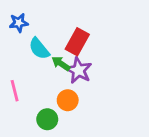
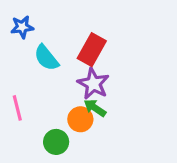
green arrow: (61, 64) -> (95, 108), moved

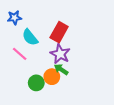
pink line: (17, 108) -> (20, 54), moved, turned -35
green circle: (56, 142) -> (36, 83), moved

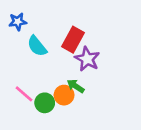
pink line: (20, 54) -> (24, 94), moved
purple star: (60, 54) -> (87, 59), moved

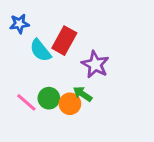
red rectangle: (73, 40) -> (64, 41), moved
green circle: (45, 103) -> (49, 98), moved

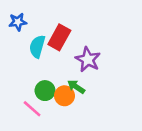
cyan semicircle: (40, 50) -> (37, 46), turned 55
pink line: (26, 102) -> (32, 109), moved

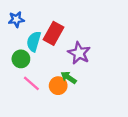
green circle: (45, 91) -> (21, 59), moved
pink line: (32, 109) -> (31, 83), moved

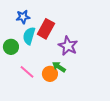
blue star: (16, 19) -> (23, 17), moved
green circle: (21, 59) -> (11, 47), moved

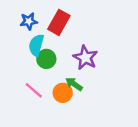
red rectangle: (46, 29) -> (59, 22), moved
green circle: (11, 47) -> (46, 59), moved

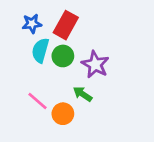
green circle: (46, 59) -> (63, 56), moved
orange circle: (63, 93) -> (63, 114), moved

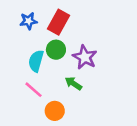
cyan semicircle: (40, 50) -> (36, 61), moved
orange circle: (63, 114) -> (55, 111), moved

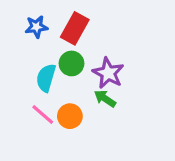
green arrow: (73, 83) -> (105, 99), moved
orange circle: (55, 111) -> (70, 116), moved

